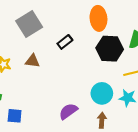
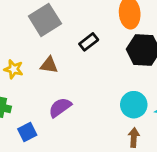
purple semicircle: (68, 111) -> (60, 107), moved
blue square: (15, 116) -> (27, 132), turned -32

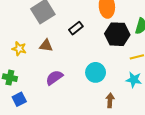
cyan circle: (134, 105) -> (96, 72), moved
blue square: (27, 132) -> (19, 99), moved

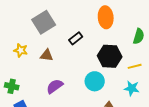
black hexagon: (117, 34) -> (110, 56), moved
yellow star: (19, 49) -> (21, 50), moved

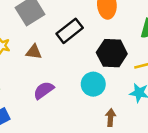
black rectangle: (76, 38) -> (70, 31), size x1.5

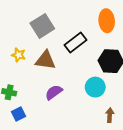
brown triangle: (34, 52) -> (45, 60), size x1.5

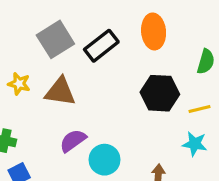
black rectangle: (76, 43) -> (101, 46), moved
cyan circle: (95, 87) -> (104, 160), moved

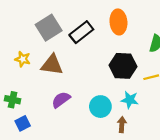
cyan star: (195, 144) -> (130, 100), moved
cyan circle: (104, 160) -> (100, 107), moved

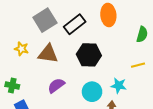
black hexagon: (123, 66) -> (89, 55), moved

